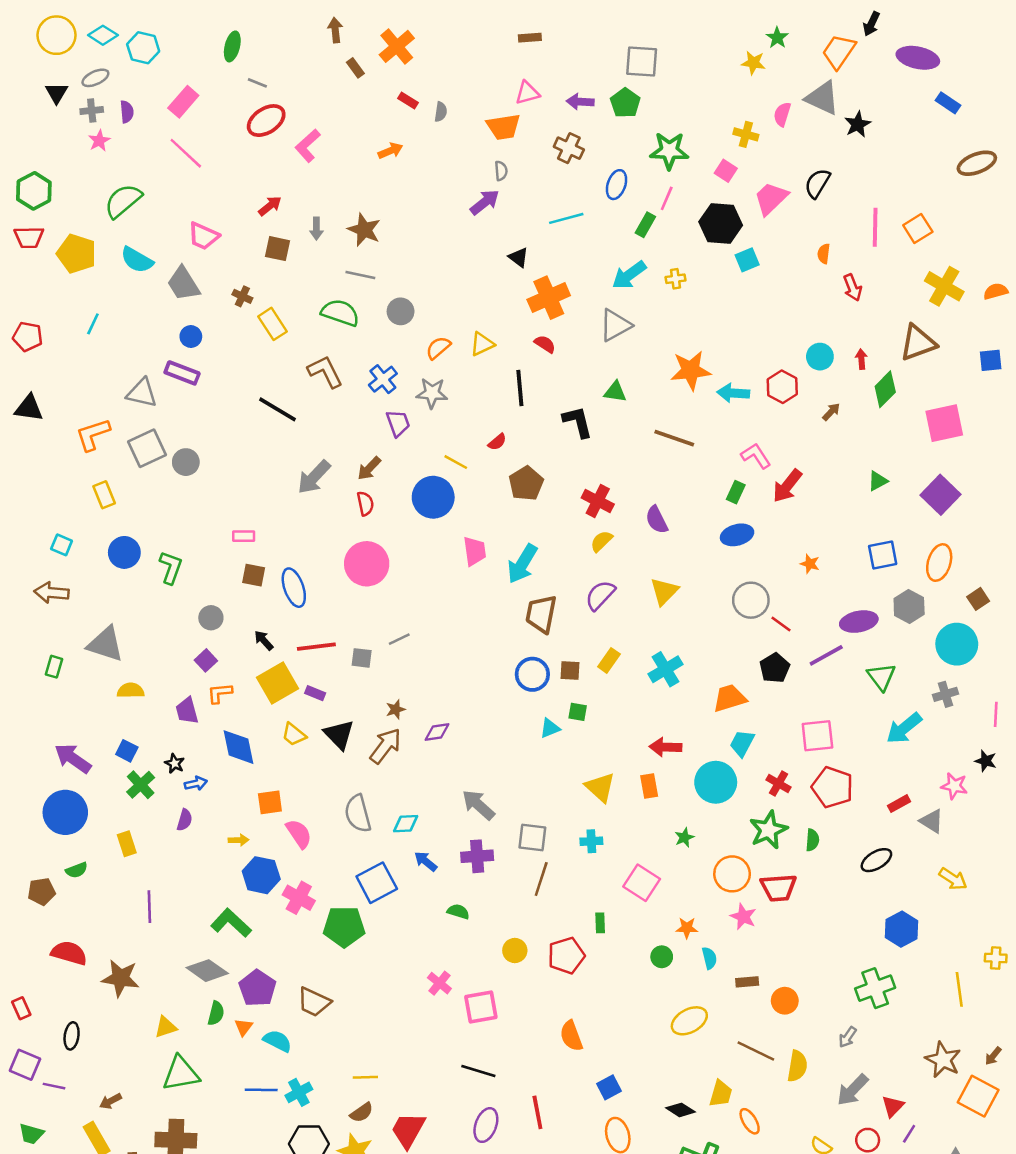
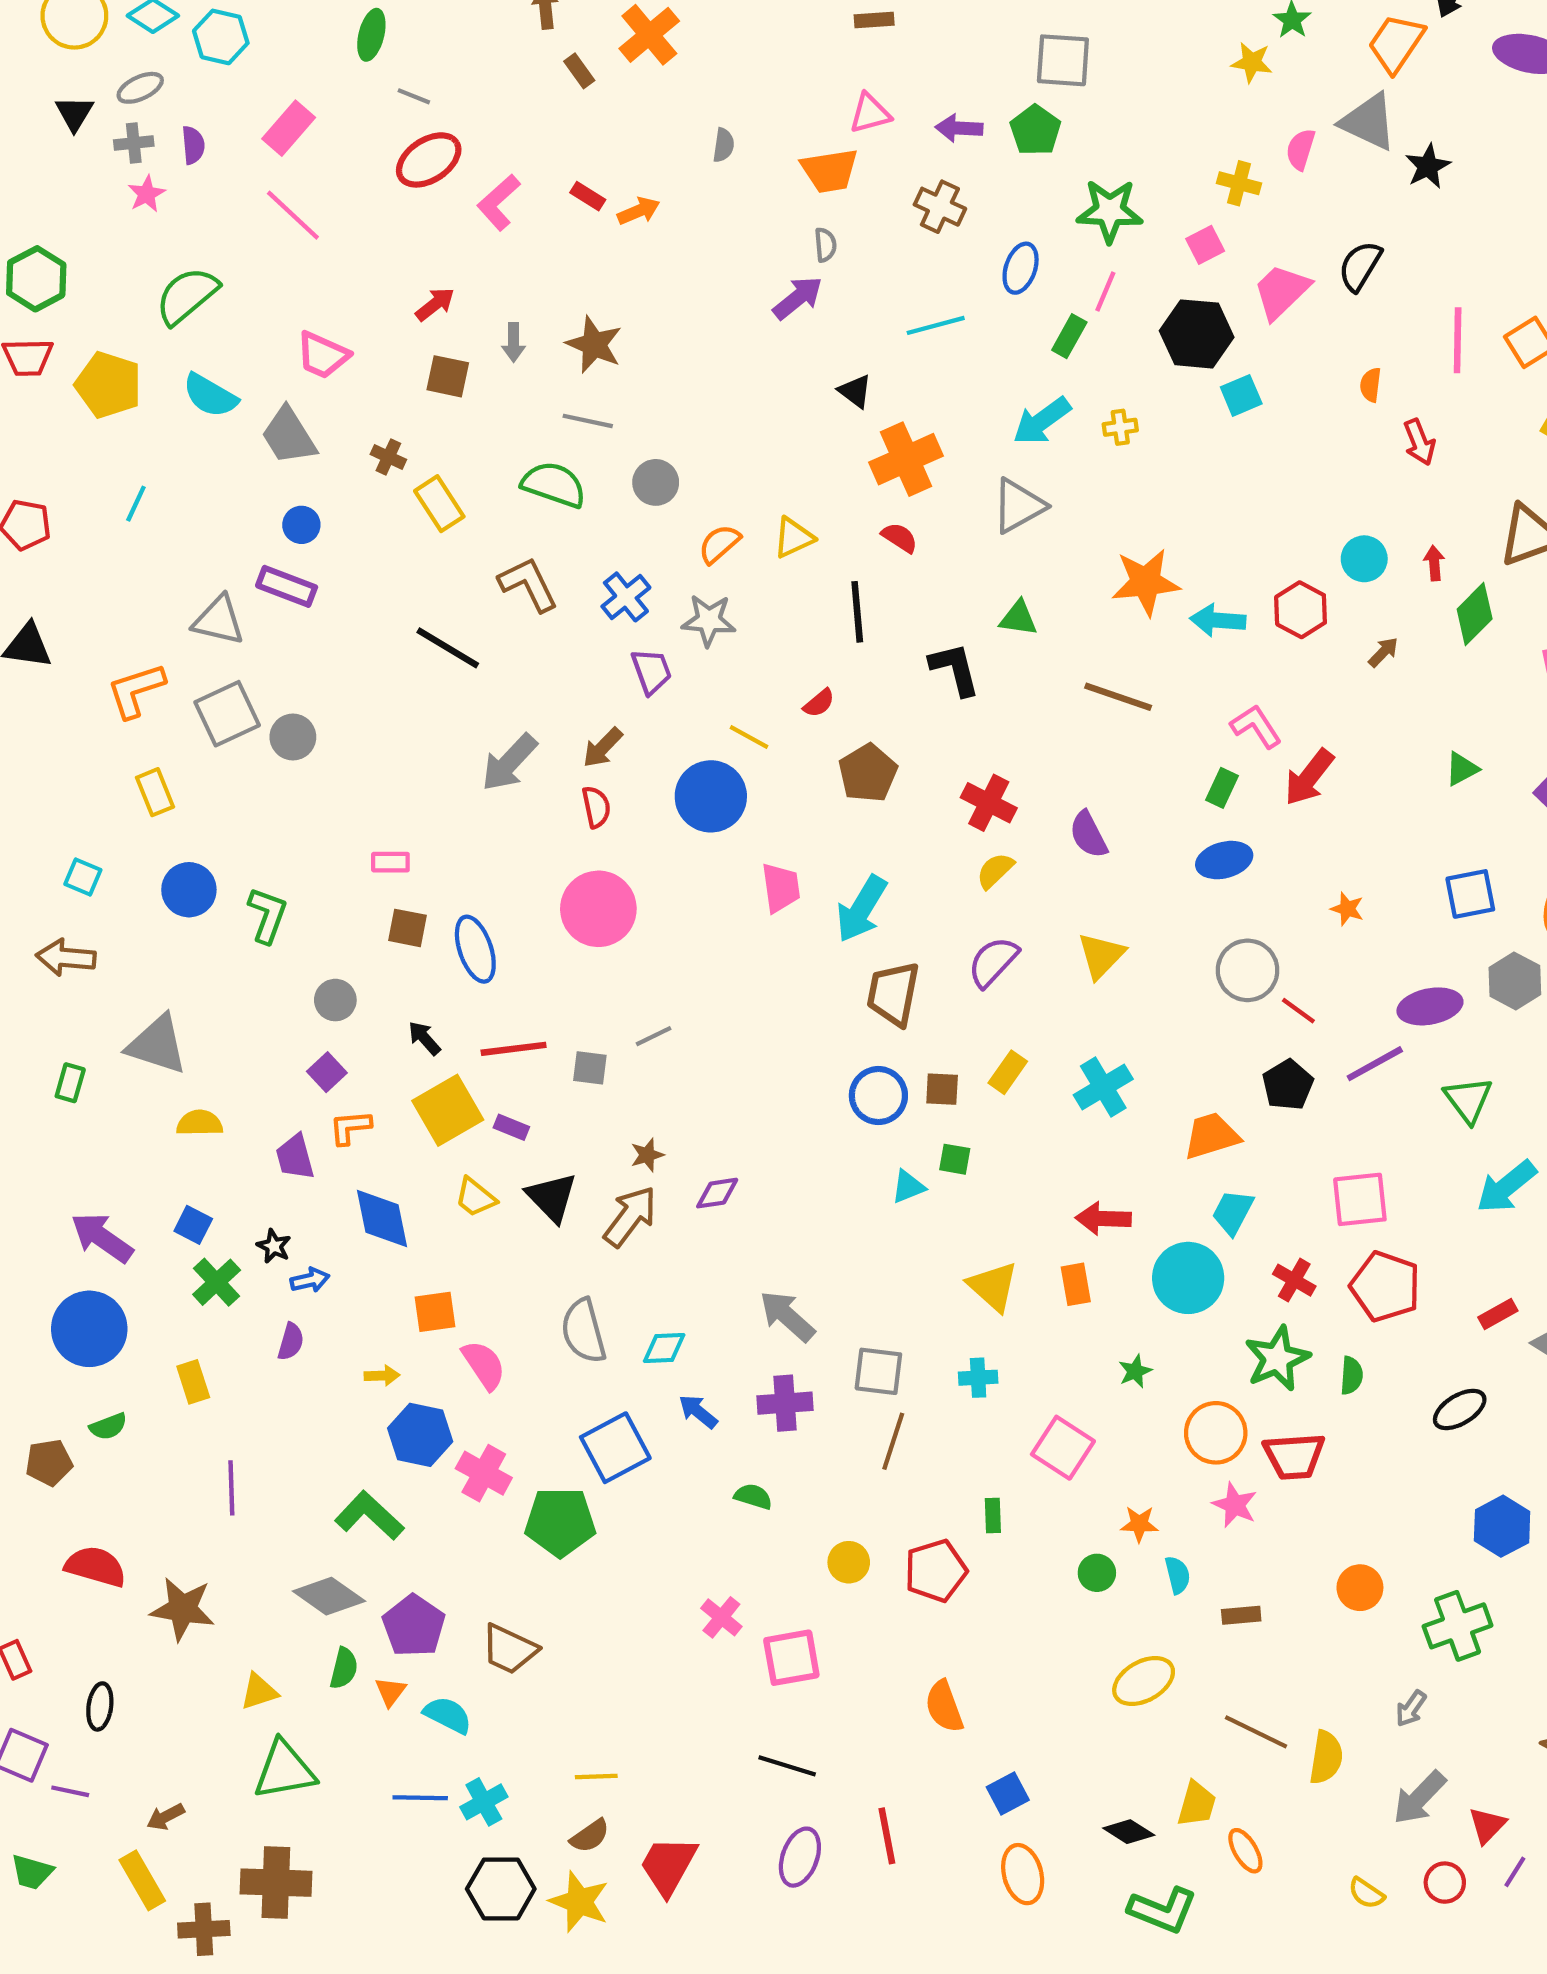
red rectangle: (408, 100) -> (588, 196), moved
pink square: (726, 171) -> (1205, 245), turned 30
orange circle: (785, 1001) -> (1360, 1588), moved

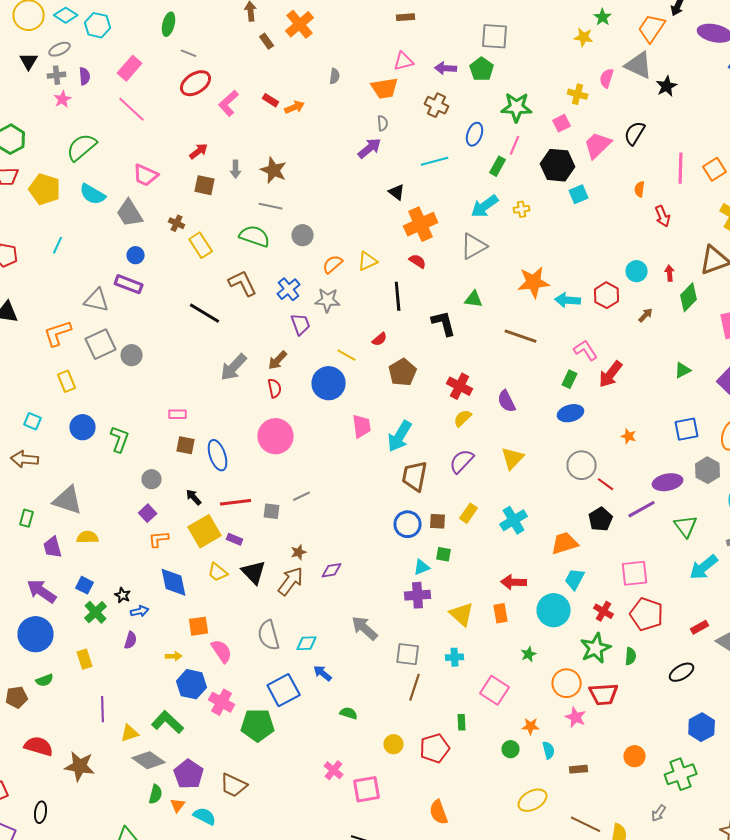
purple trapezoid: (295, 1157) -> (53, 547), moved
purple cross: (785, 1403) -> (418, 595), moved
yellow triangle: (259, 1692) -> (130, 733), moved

